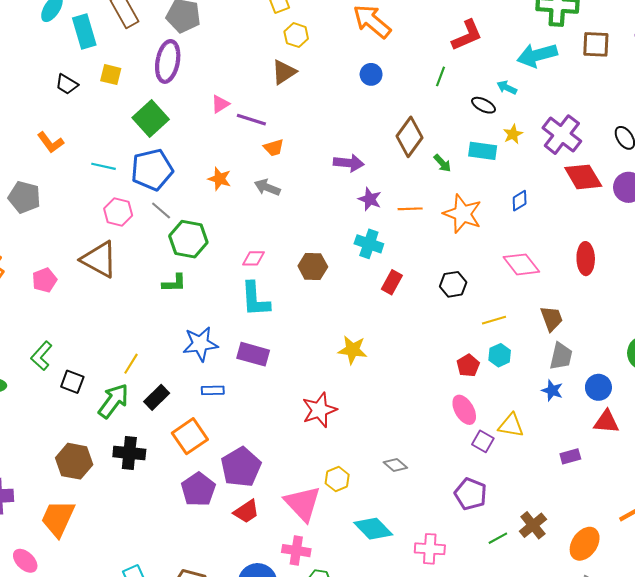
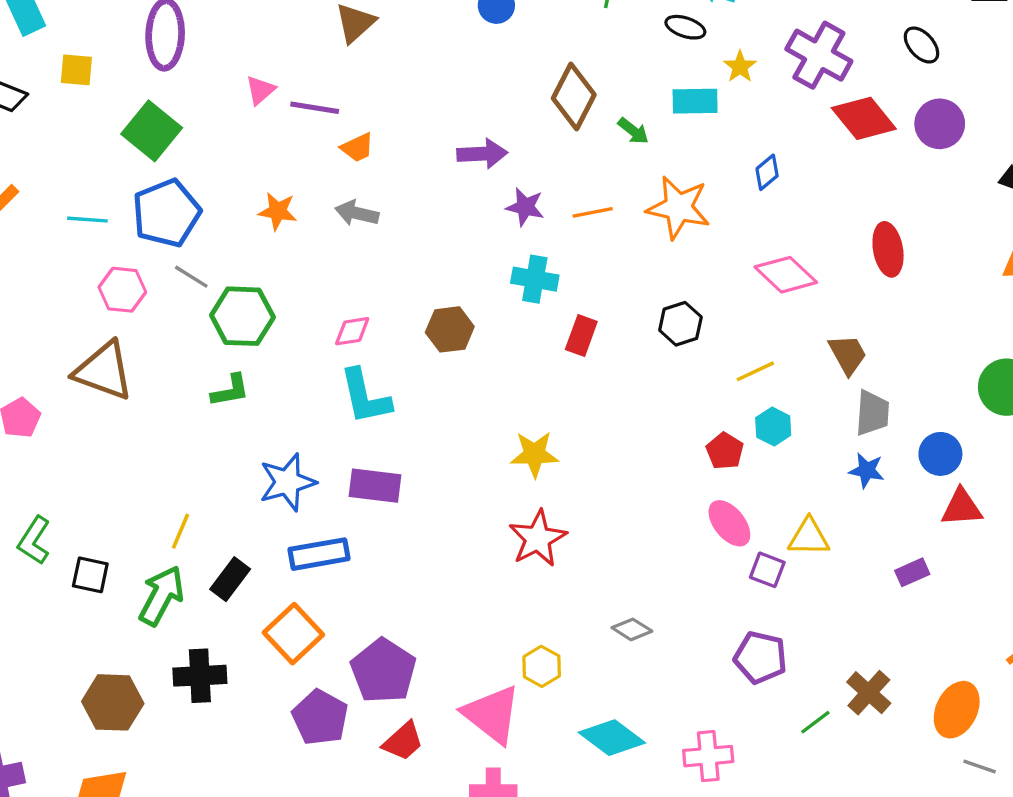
blue rectangle: (213, 390) -> (319, 554), size x1.6
red star: (319, 410) -> (538, 538), moved

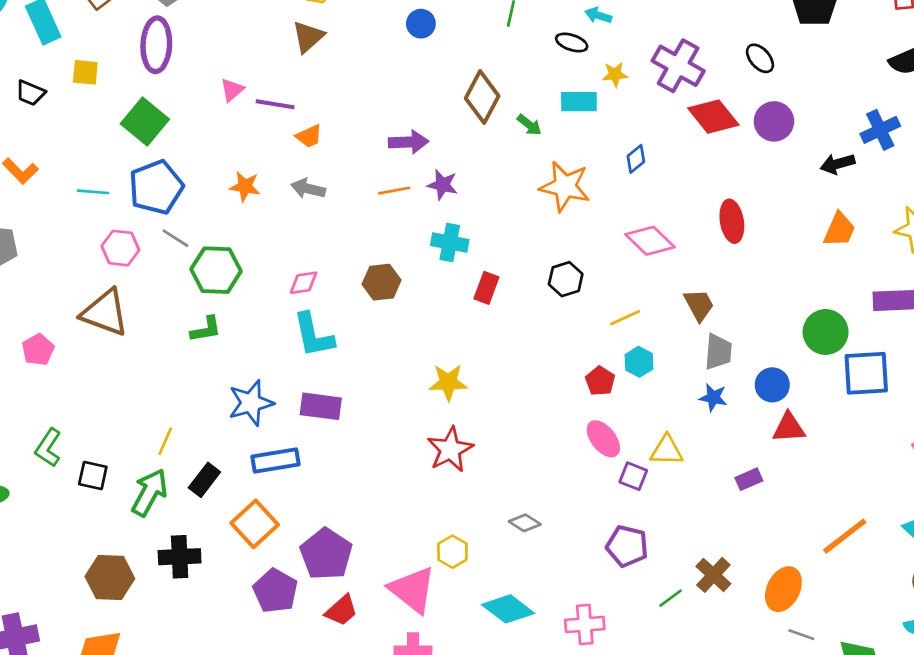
yellow star: (740, 67) -> (615, 74), turned 30
orange line: (593, 212) -> (394, 191), moved

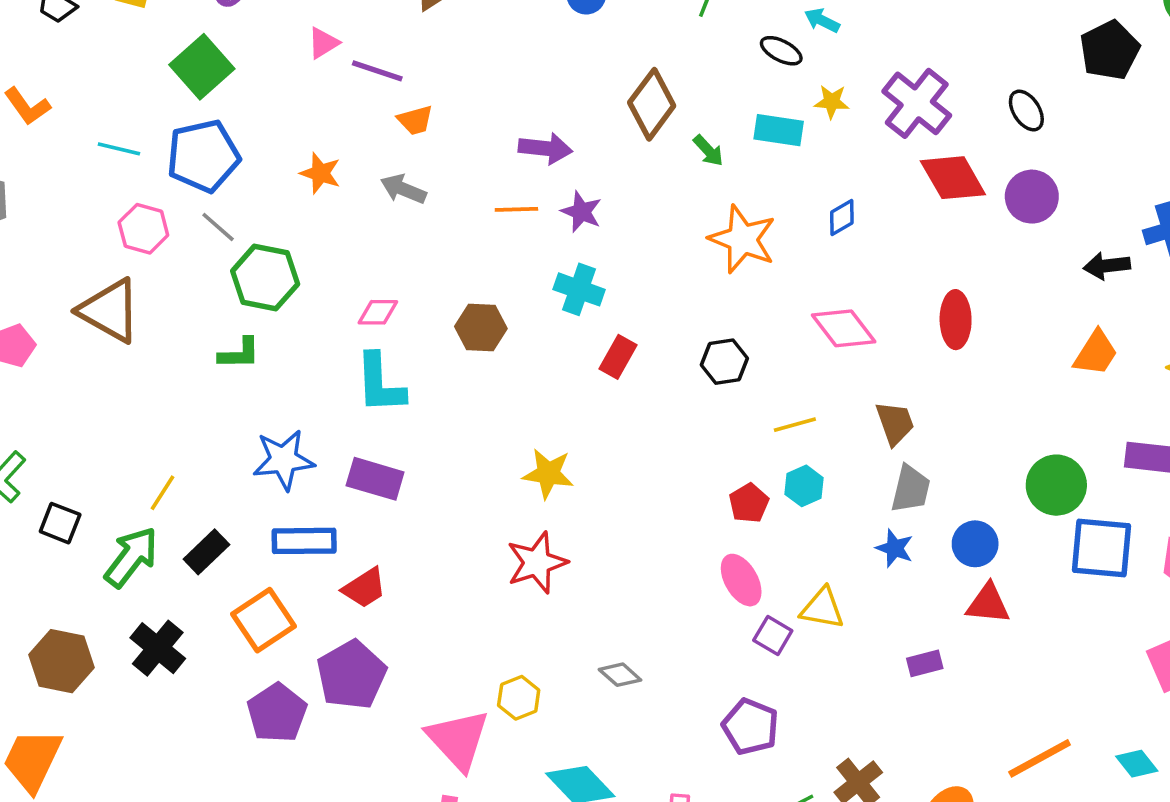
black cross: (180, 557) -> (158, 648), turned 33
red trapezoid: (341, 610) -> (364, 588), moved

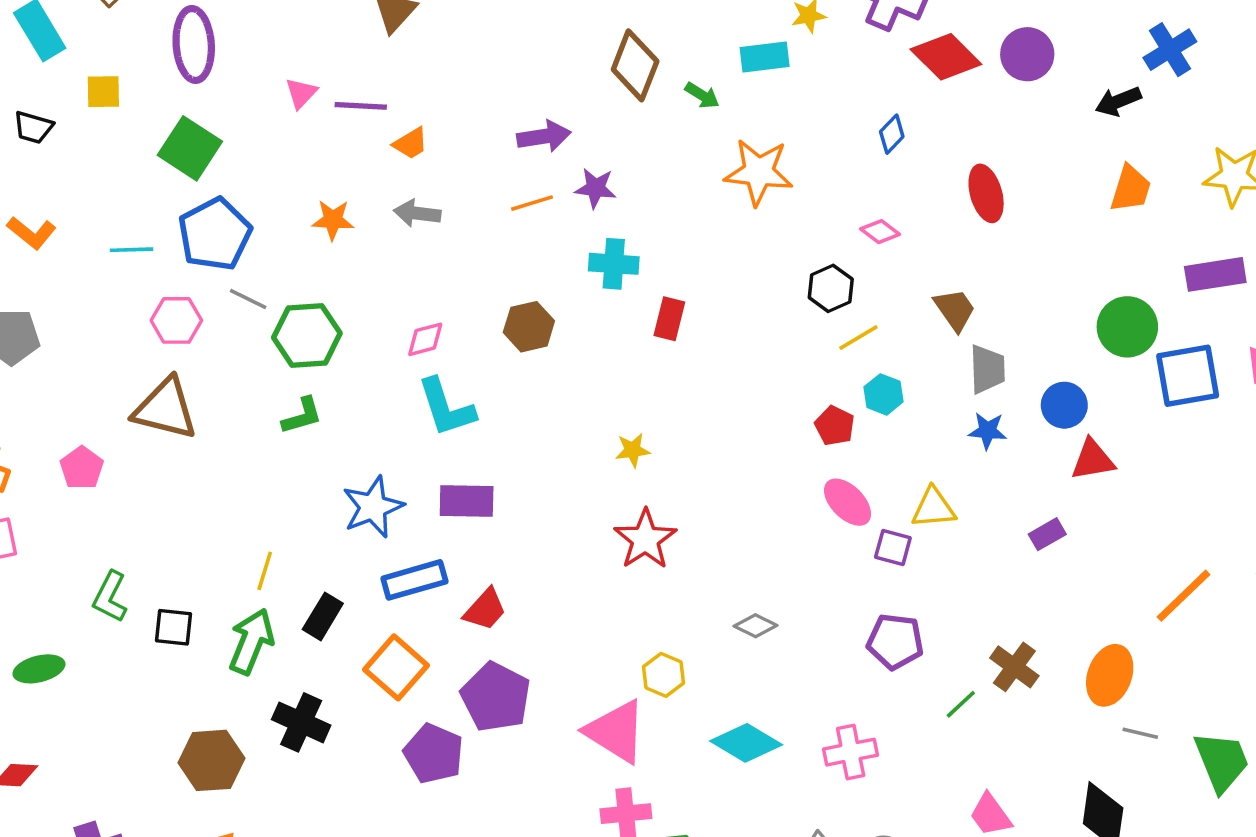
blue diamond: (842, 218) -> (892, 134), moved
pink diamond: (844, 328) -> (880, 232), size x0.6
black hexagon: (724, 362) -> (831, 288), moved
yellow star: (548, 474) -> (633, 450), size x0.7

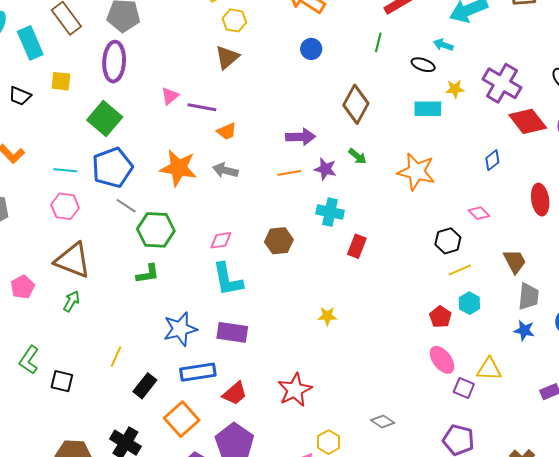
green arrow: (702, 95) -> (357, 156), moved
orange star: (333, 220) -> (178, 168), size x1.6
pink hexagon: (176, 320) -> (65, 206), moved
red star: (645, 539) -> (295, 390), moved
green arrow: (251, 641) -> (71, 301), moved, size x0.6

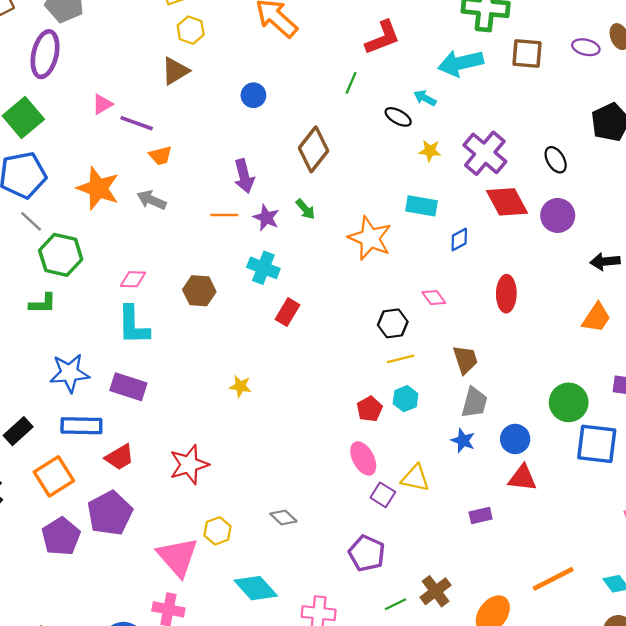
blue circle: (311, 49) -> (253, 95), moved
cyan rectangle: (428, 109) -> (421, 206), moved
purple arrow: (301, 137) -> (244, 176), turned 68

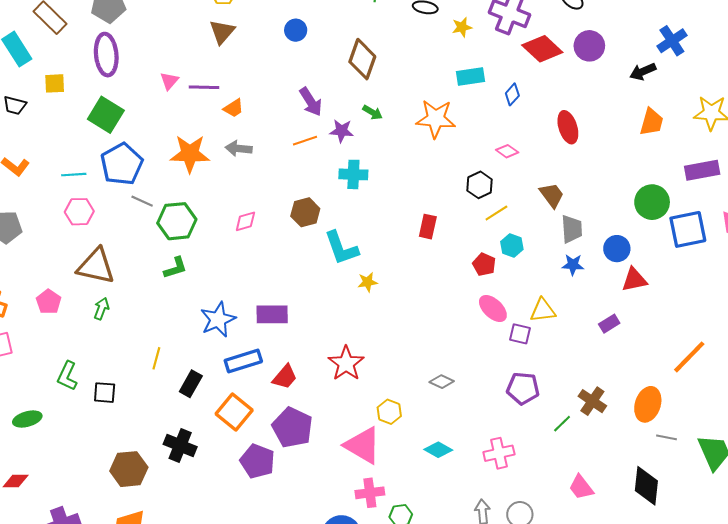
red rectangle: (287, 312) -> (428, 227), moved
cyan L-shape: (133, 325) -> (341, 248), moved
cyan diamond: (256, 588) -> (438, 450), size x0.7

